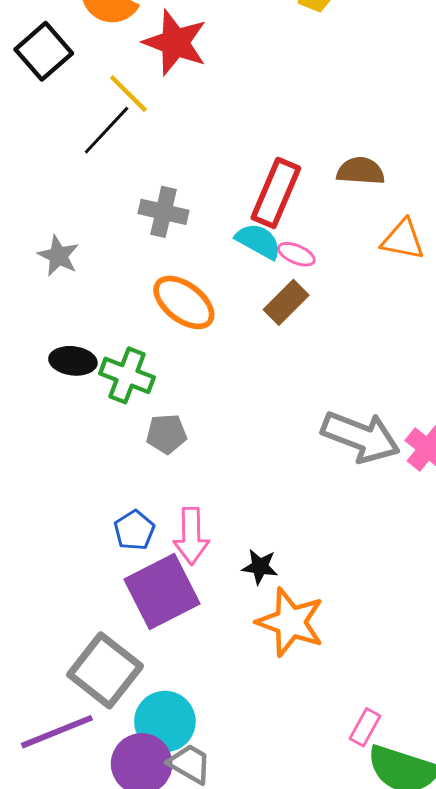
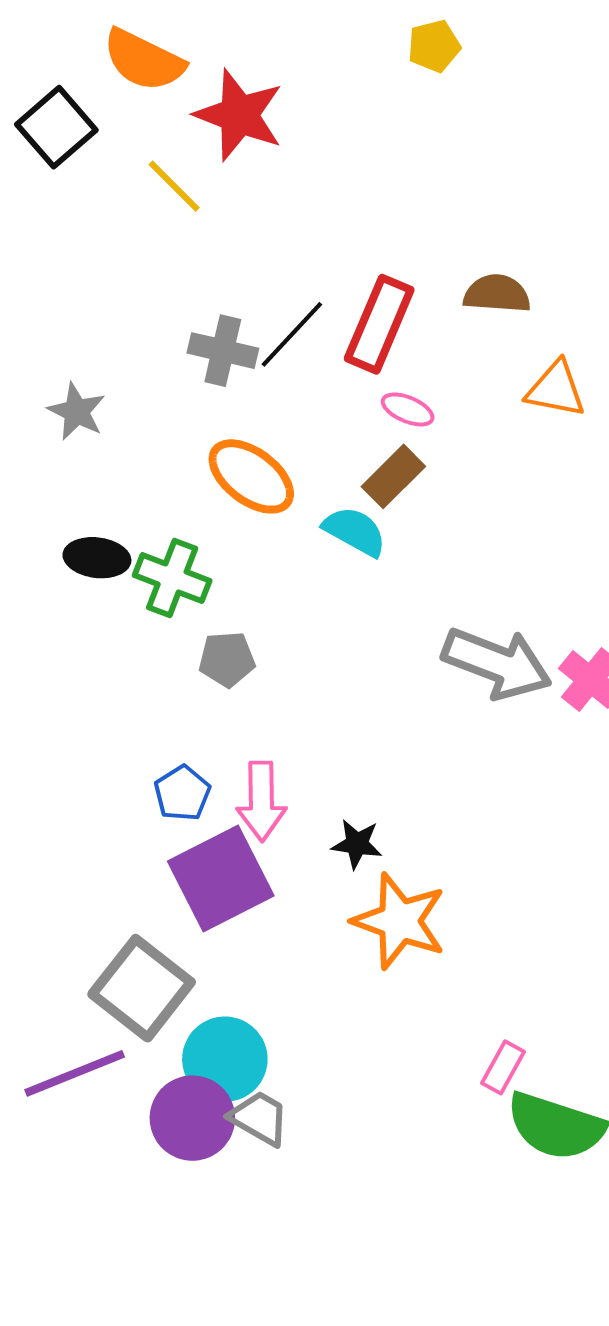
black line: (107, 130) -> (292, 334), moved
cyan semicircle: (258, 241) -> (355, 531), moved

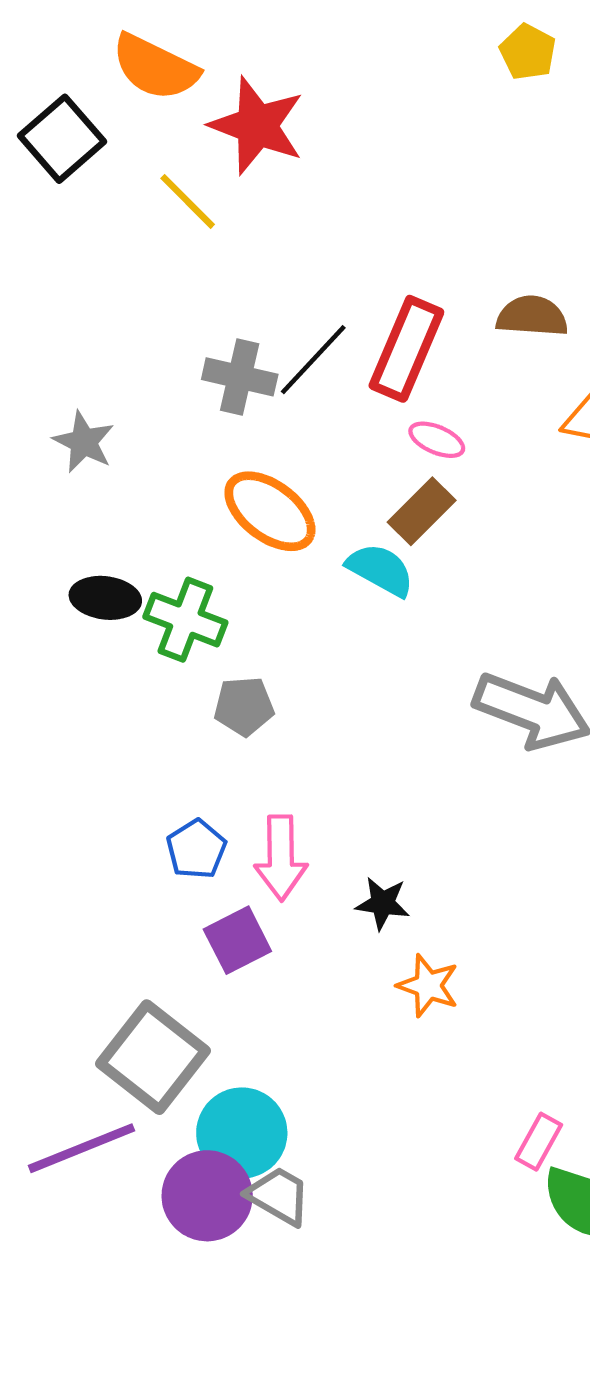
yellow pentagon: (434, 46) -> (528, 52), moved, turned -30
purple square: (221, 878) -> (237, 940), size x0.6
orange star: (399, 921) -> (428, 986), size x0.6

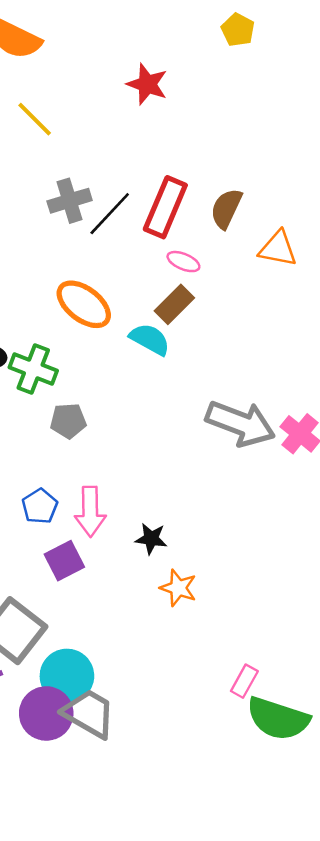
red star: (257, 126) -> (147, 84), moved, size x0.7
brown semicircle: (532, 316) -> (226, 208), moved, turned -69
gray cross: (240, 377) -> (70, 201), moved, turned -30
gray trapezoid: (279, 1196) -> (89, 713), size x1.4

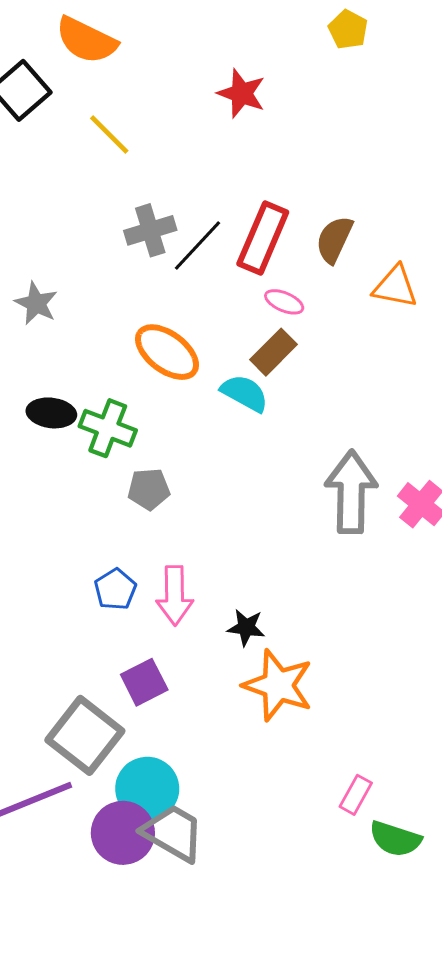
gray arrow: (240, 423) -> (351, 492), turned -110
purple square: (64, 561) -> (144, 682), moved
orange star: (178, 588) -> (278, 685), size x1.6
green semicircle: (278, 719) -> (395, 839), size x0.7

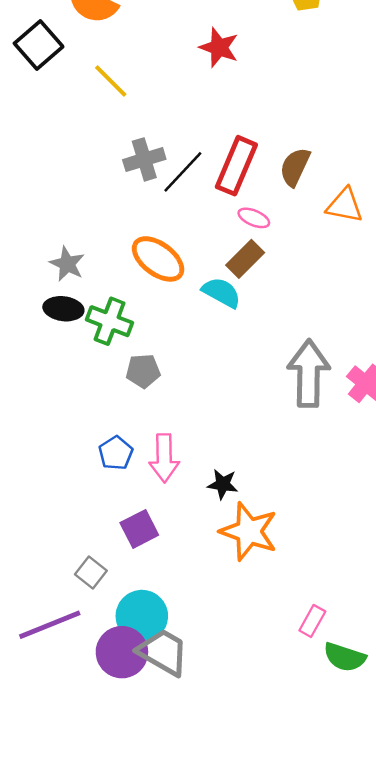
gray star: (36, 303) -> (67, 264), moved
gray square: (85, 735) -> (91, 573), size x0.5

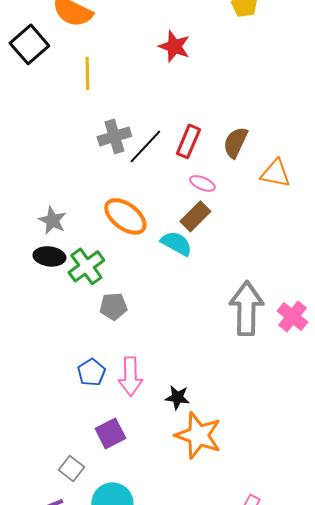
yellow line: (111, 81) -> (87, 73), turned 44
red rectangle: (236, 166) -> (188, 141), size x0.7
green cross: (109, 321) -> (86, 266), turned 33

